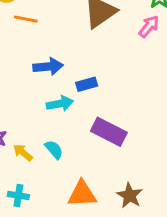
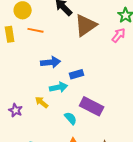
cyan semicircle: (54, 150) -> (71, 118), moved
yellow arrow: (23, 152) -> (42, 102), moved

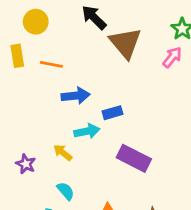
brown triangle: (86, 25) -> (125, 43), turned -35
orange line: (36, 30) -> (51, 64), moved
cyan semicircle: (71, 118) -> (66, 191), moved

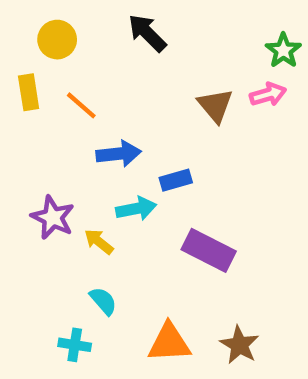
brown triangle: (125, 43) -> (215, 105), moved, size x0.7
pink arrow: (172, 57) -> (268, 94), turned 35
orange line: (51, 64) -> (81, 105), turned 30
purple star: (26, 164) -> (53, 217), moved, size x1.4

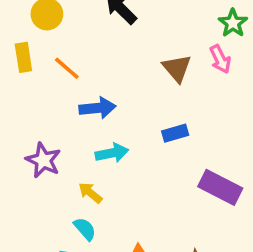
pink arrow: (268, 94) -> (220, 59), turned 80
blue rectangle: (176, 180) -> (175, 133), moved
yellow arrow: (99, 242) -> (90, 193), moved
purple rectangle: (209, 250) -> (220, 187), moved

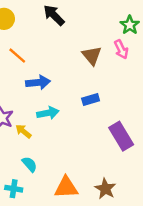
purple rectangle: (220, 187) -> (121, 136), turned 32
yellow arrow: (90, 193) -> (23, 131), moved

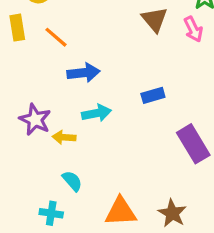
brown triangle: (92, 56) -> (155, 19), moved
yellow arrow: (23, 131) -> (64, 137), turned -35

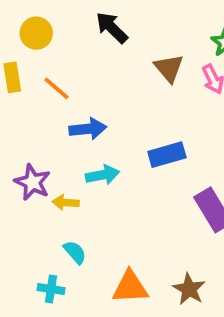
blue rectangle: (153, 95) -> (167, 155), size x1.4

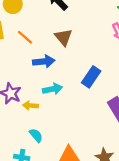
brown triangle: (169, 68) -> (64, 37), moved
blue rectangle: (167, 155) -> (91, 77), turned -40

